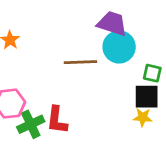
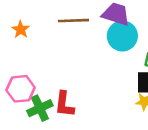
brown line: (80, 62) -> (73, 21), moved

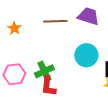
cyan circle: (122, 36) -> (86, 55), moved
green cross: (40, 108) -> (44, 71), moved

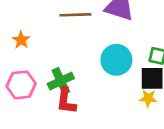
orange star: (14, 28) -> (21, 40), moved

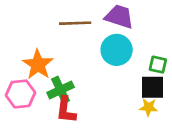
orange star: (21, 40) -> (38, 65), moved, size x1.6
cyan circle: (116, 60) -> (117, 50), moved

